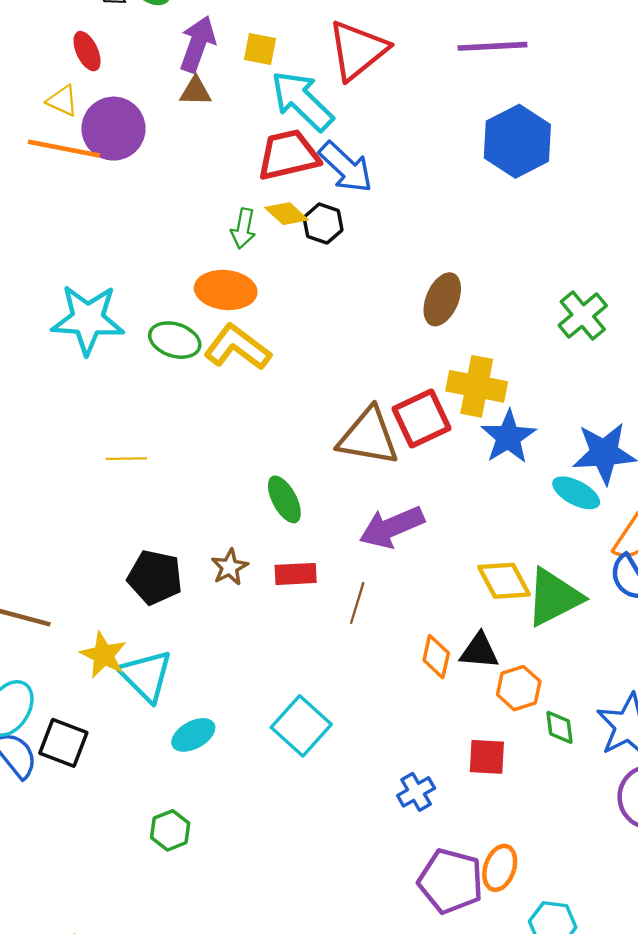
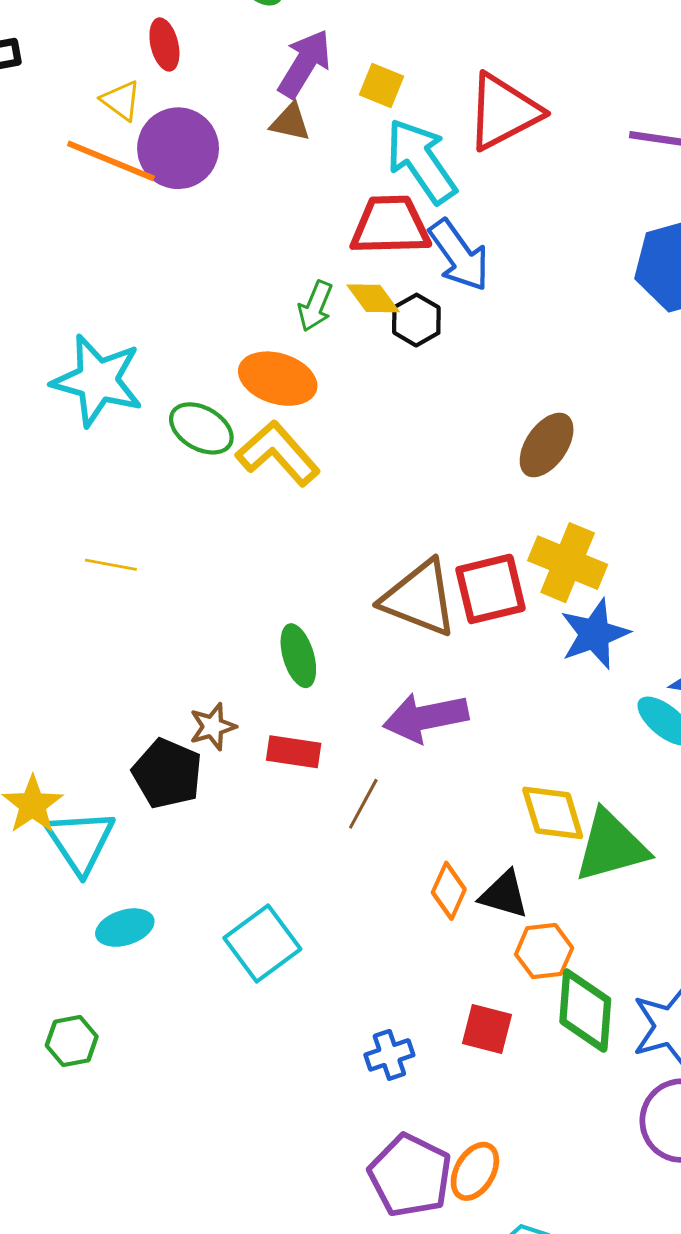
black pentagon: (155, 577) -> (167, 773), moved
green diamond: (560, 727) -> (585, 1011), size x1.8

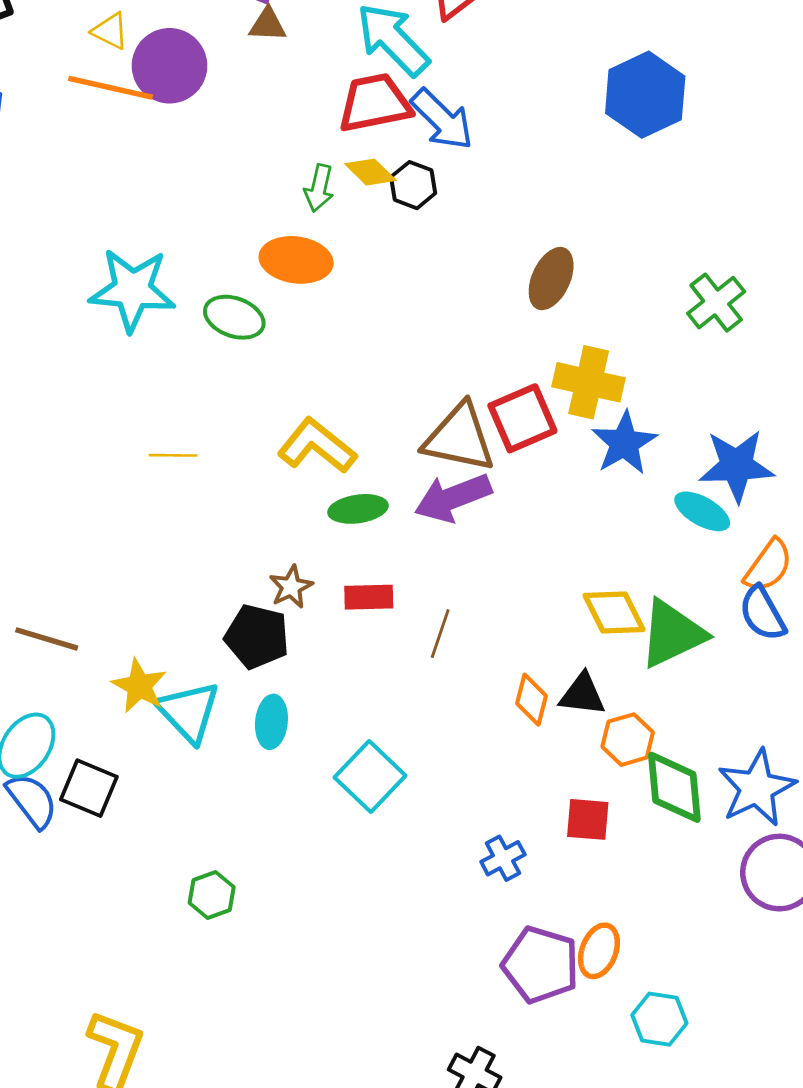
yellow L-shape: (278, 453) -> (317, 446), moved
green ellipse: (298, 656) -> (358, 509), turned -72
purple arrow: (426, 717) -> (453, 498), moved
cyan ellipse: (125, 928) -> (271, 722), moved, turned -57

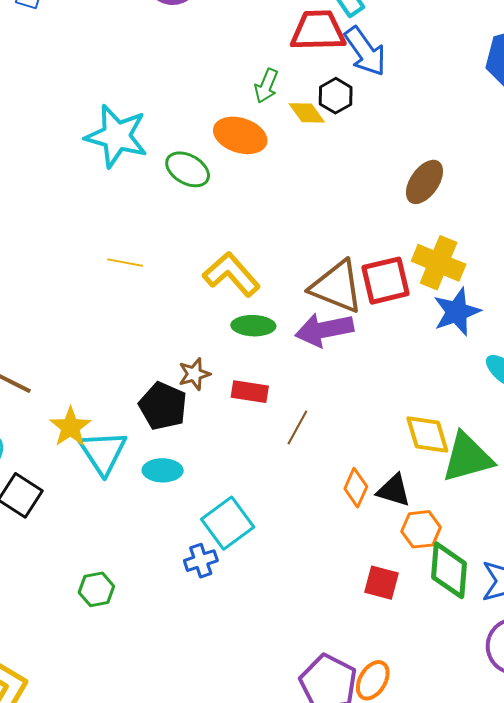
yellow diamond: (370, 172) -> (307, 113), moved
cyan ellipse: (271, 722) -> (163, 470), turned 75
blue cross: (503, 858) -> (201, 561), moved

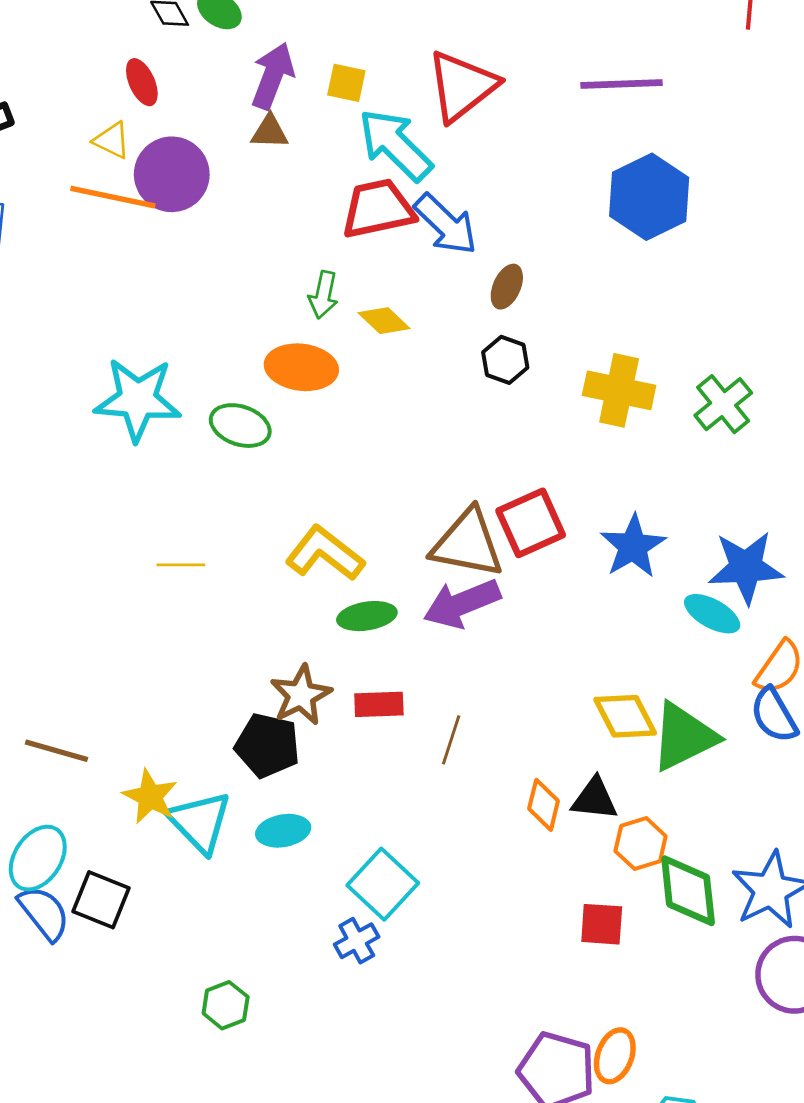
black hexagon: (336, 96) -> (505, 360), moved
brown ellipse: (424, 182) -> (507, 287), moved, size x0.7
yellow cross: (439, 263) -> (619, 390), moved
brown star: (194, 374) -> (301, 695), size x1.4

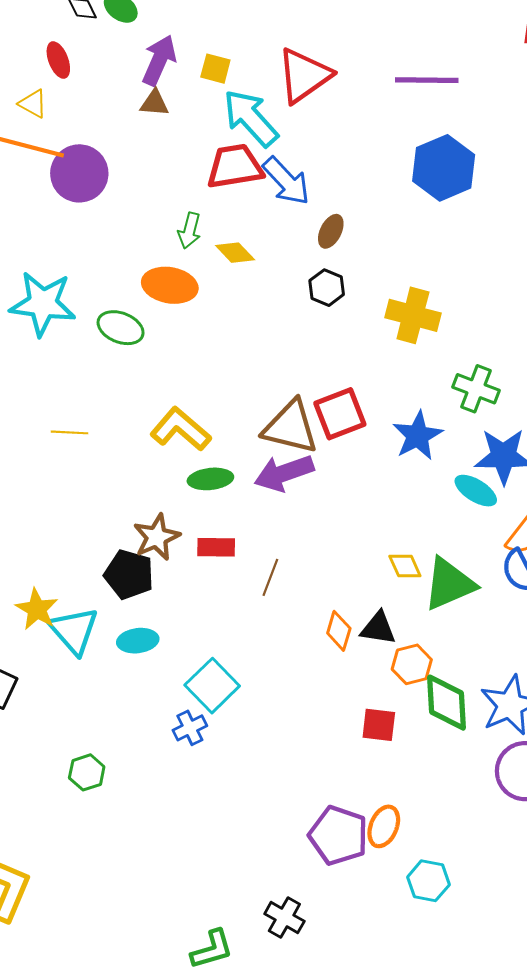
purple circle: (172, 174) -> (79, 173), moved
green cross: (723, 404) -> (476, 389), moved, turned -33
yellow diamond: (625, 716) -> (405, 566), size x0.7

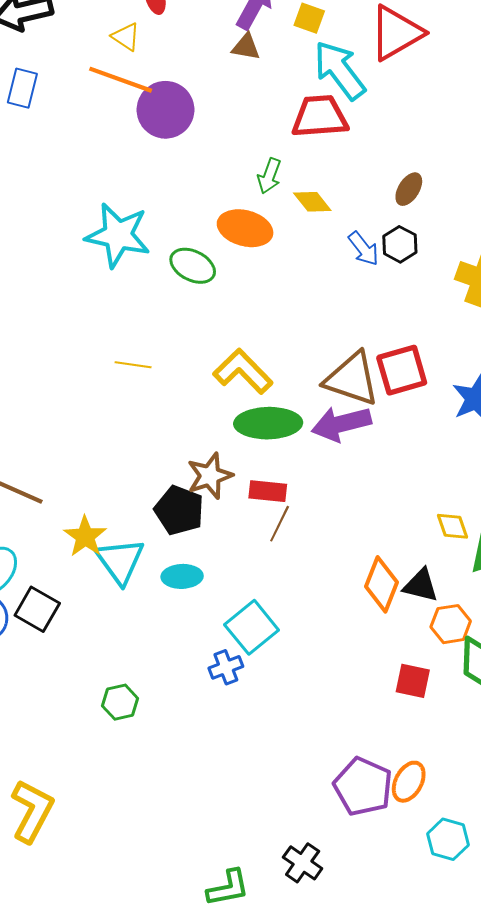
blue arrow: (286, 181) -> (364, 249), moved, size x0.7
green ellipse: (210, 479) -> (268, 423), size x1.5
brown line: (270, 577) -> (280, 524), moved
orange diamond: (339, 631) -> (382, 584), size x1.4

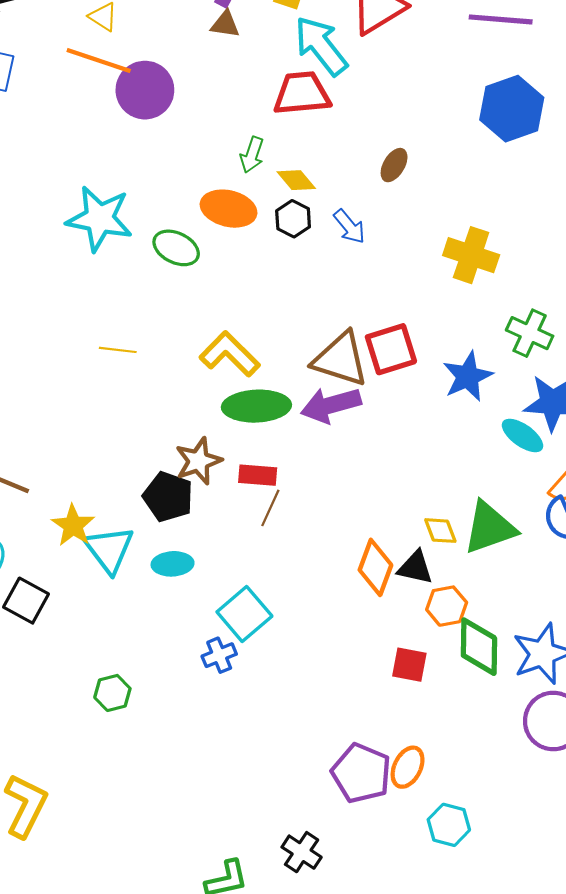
black hexagon: (400, 244) -> (293, 219), moved
yellow diamond: (453, 526) -> (440, 531), moved

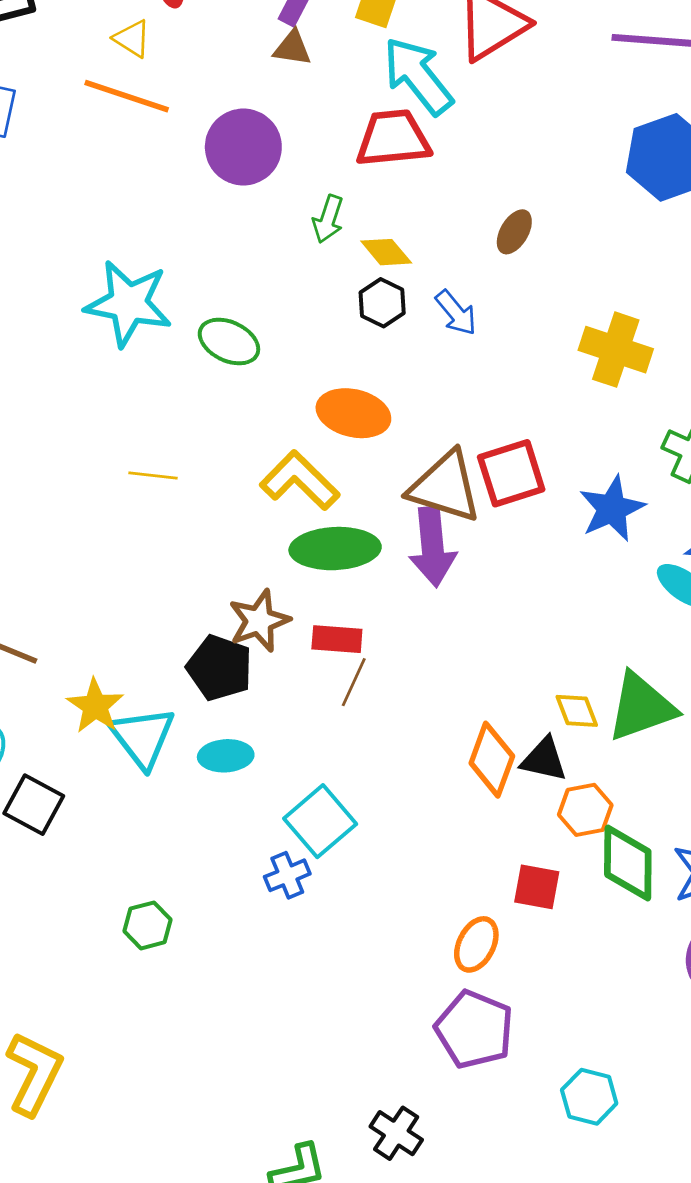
purple circle: (145, 90) -> (243, 147), moved
orange ellipse: (229, 209) -> (353, 413), moved
purple arrow: (331, 405) -> (433, 547), turned -80
orange ellipse: (408, 767) -> (476, 944), moved

